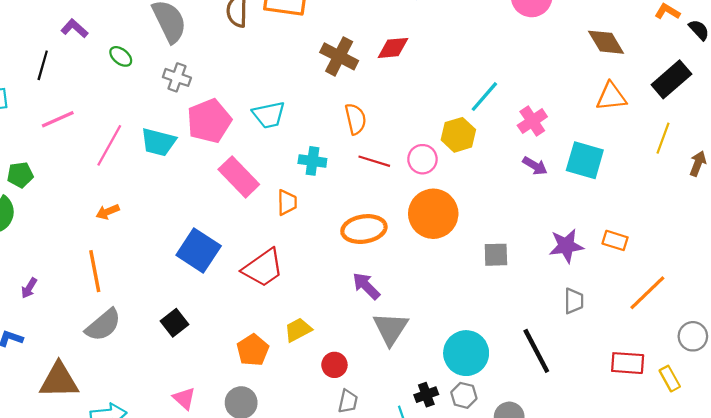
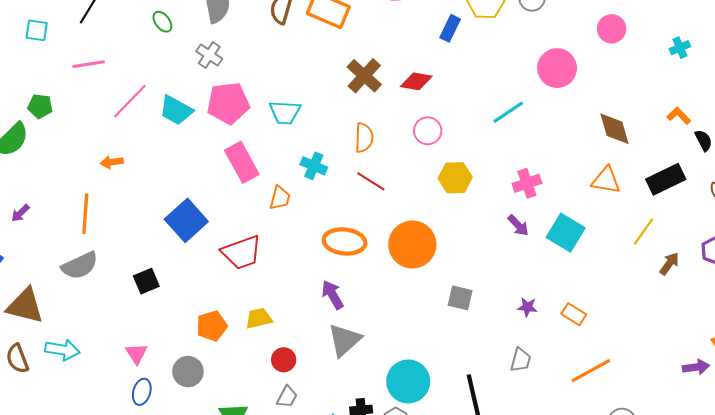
cyan line: (484, 97) -> (508, 112), moved
pink circle: (422, 159) -> (428, 131), moved
purple star: (566, 246) -> (527, 307), size x0.6

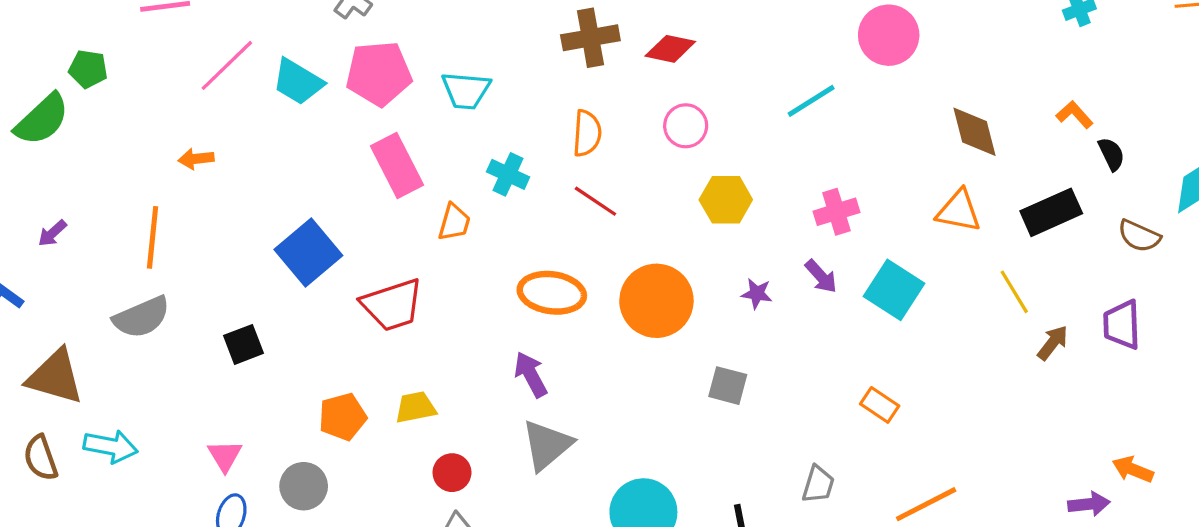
brown cross: (364, 76) -> (590, 38), turned 36
yellow line: (643, 231) -> (1014, 292), turned -68
purple star: (527, 307) -> (757, 294), moved
orange rectangle: (574, 314) -> (880, 405), moved

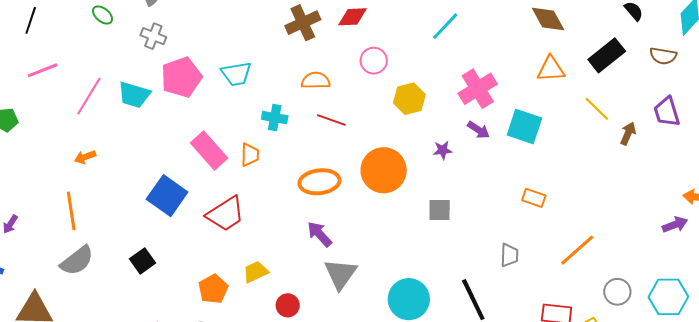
orange semicircle: (587, 133) -> (316, 81), turned -80
pink rectangle: (397, 165) -> (209, 150), moved
pink cross: (836, 212) -> (478, 89), size x1.4

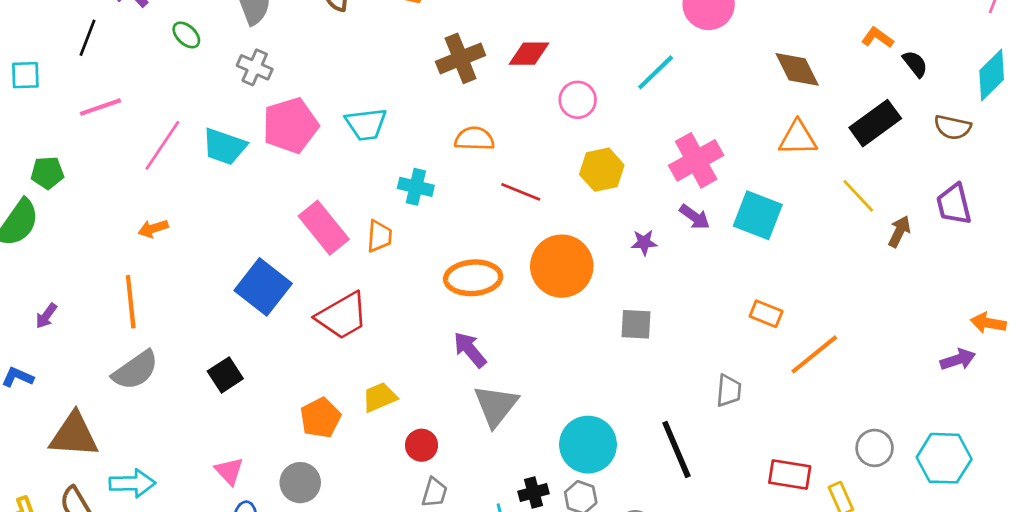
pink circle: (374, 61) -> (578, 100), moved
red line: (331, 120) -> (521, 192), moved
orange line: (577, 250) -> (814, 354), moved

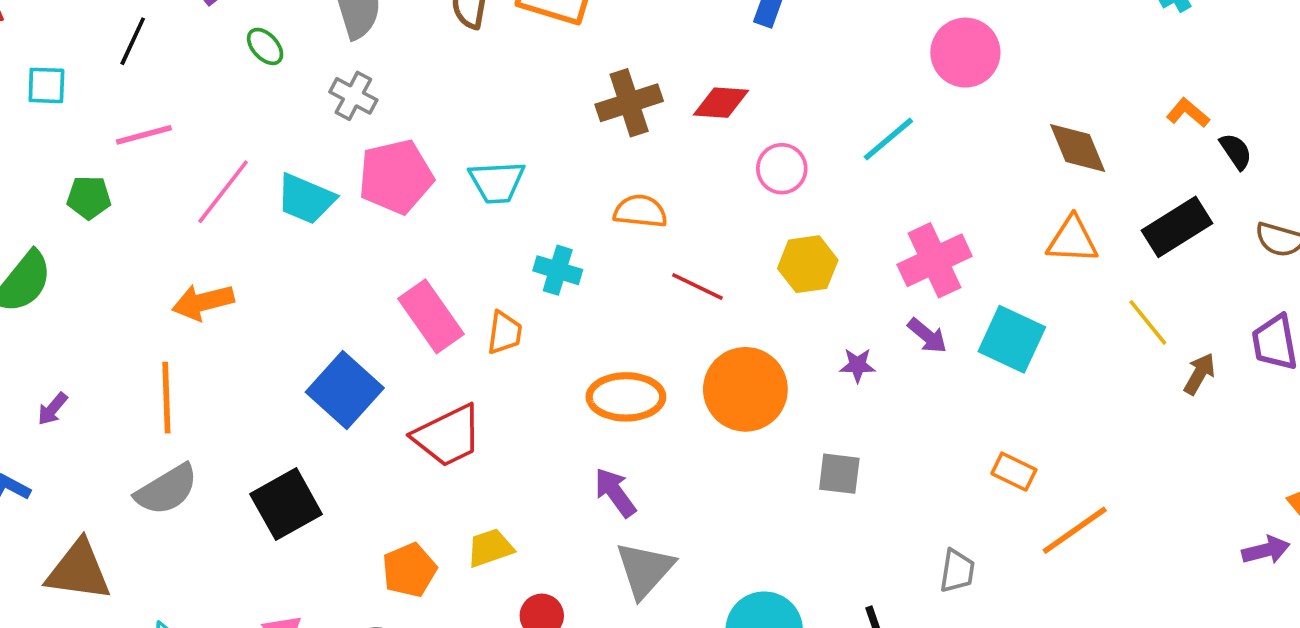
green pentagon: (47, 173) -> (89, 197), moved
orange arrow: (153, 229) -> (203, 302), size x1.5
black square: (225, 375) -> (286, 504), size x1.5

